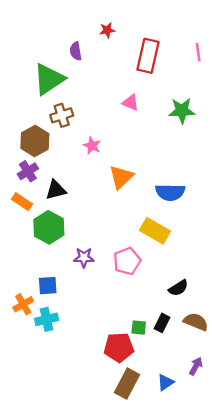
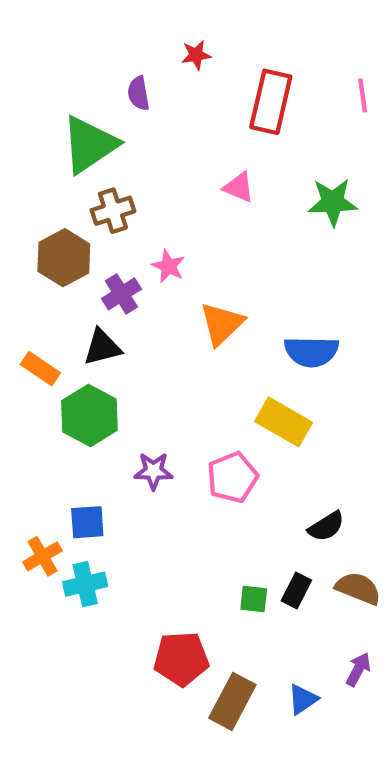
purple cross: (28, 171) -> (121, 294), moved
red pentagon: (119, 347) -> (181, 659), moved

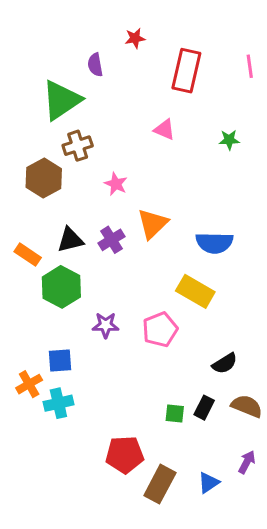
green star: (333, 202) -> (229, 140), size x0.6
purple cross: (121, 294) -> (111, 240), moved

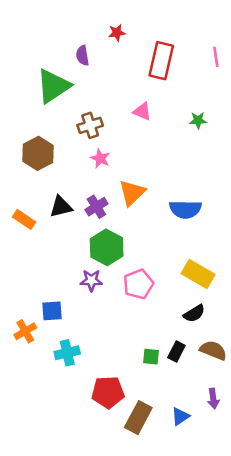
brown cross: (78, 146) -> (90, 125), moved
green hexagon: (61, 287) -> (107, 247), moved
yellow rectangle: (195, 291) -> (198, 274), moved
cyan cross: (58, 403) -> (67, 353), moved
purple arrow: (247, 462) -> (213, 399), turned 144

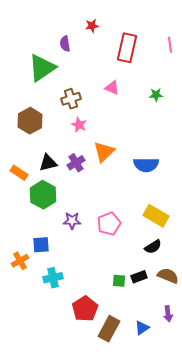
green hexagon: (107, 247) -> (43, 195), moved
black rectangle: (176, 352) -> (139, 277), turned 42
red pentagon: (108, 392) -> (85, 309), turned -30

